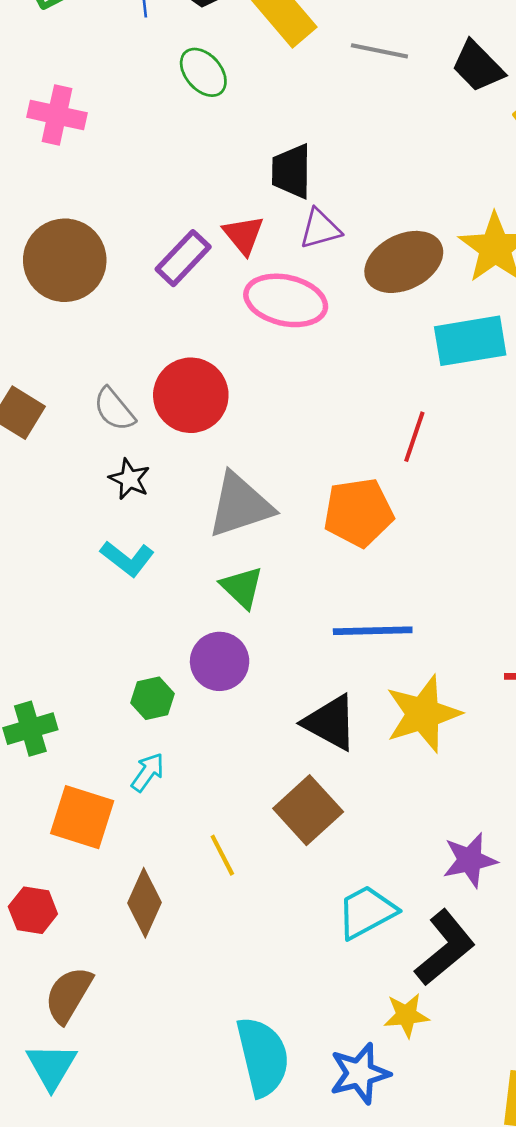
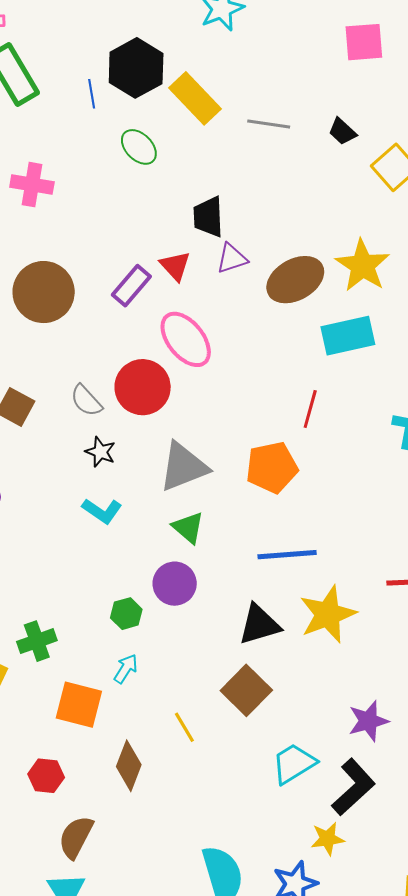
black trapezoid: (478, 66) -> (342, 131), size x0.7
pink ellipse: (286, 300) -> (186, 339), moved, turned 42
black triangle: (330, 723) -> (259, 624), turned -42

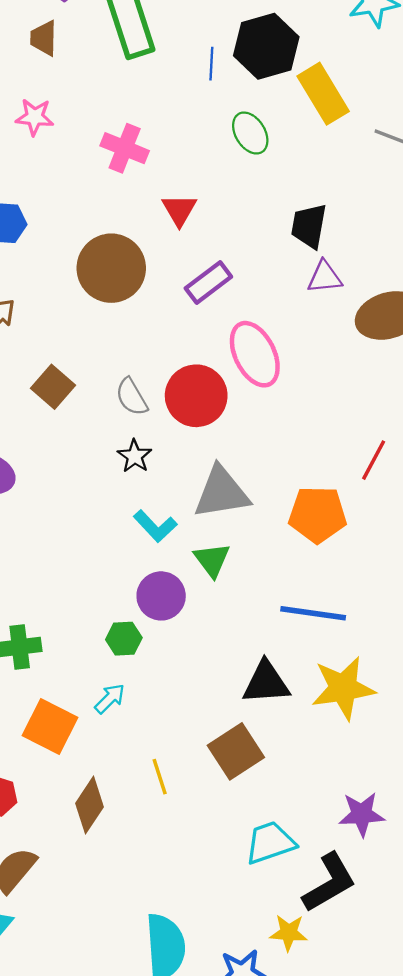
red triangle: (175, 266) -> (179, 210), moved
cyan L-shape: (102, 511) -> (155, 526), moved
purple circle: (175, 584) -> (161, 596), moved

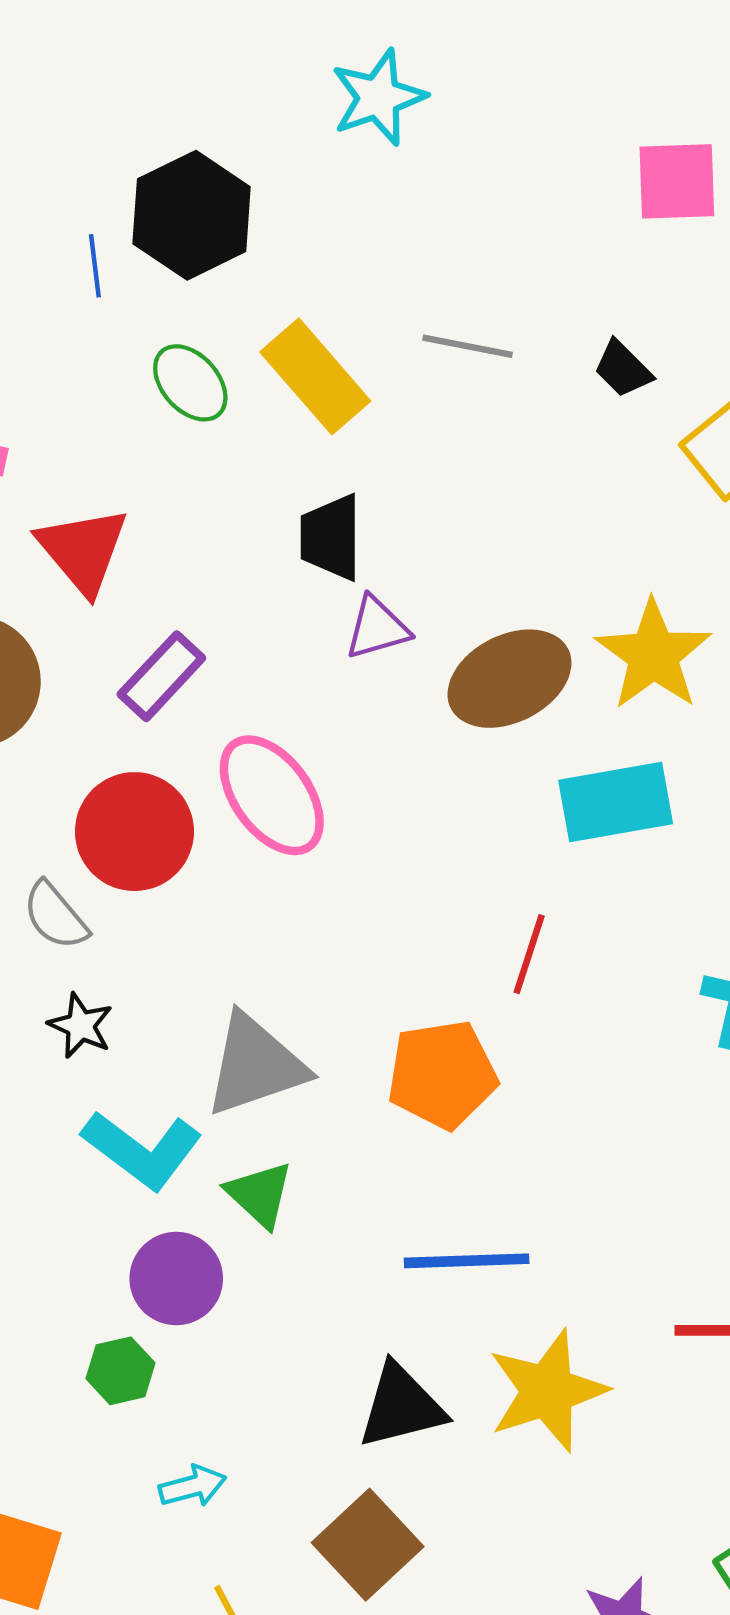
yellow rectangle: (323, 94) -> (315, 376), moved
red triangle: (179, 210) -> (83, 550), size x1.4
red circle: (196, 396) -> (134, 832), moved
cyan L-shape: (155, 526) -> (142, 1150), size x1.4
cyan arrow: (110, 699) -> (193, 1486), moved, turned 40

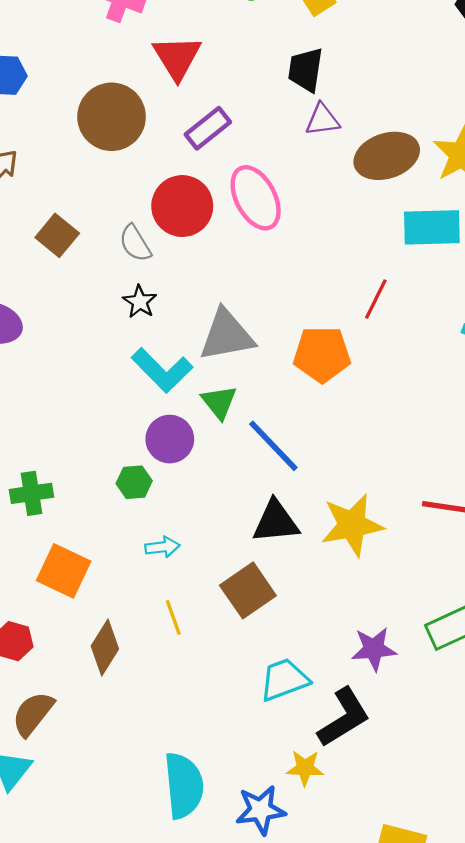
blue line: (467, 1261) -> (273, 446), moved, turned 40

